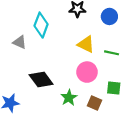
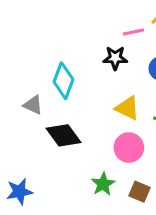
black diamond: (41, 79) -> (63, 135), moved

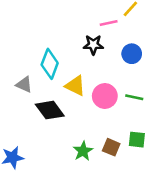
yellow triangle: (127, 108) -> (75, 86), moved
pink circle: (129, 148) -> (105, 96), moved
brown square: (140, 192) -> (111, 147), moved

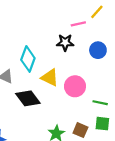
green line: (134, 97) -> (100, 103), moved

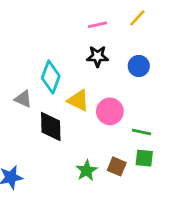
pink line: (78, 24) -> (98, 25), moved
black diamond: (28, 98) -> (51, 127), turned 35

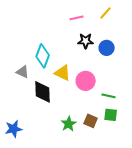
black star: (98, 56) -> (86, 41), moved

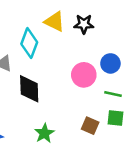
blue circle: (107, 48) -> (110, 63), moved
yellow triangle: (63, 73) -> (55, 22), moved
green star: (69, 124) -> (44, 133), moved

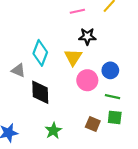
yellow triangle: (55, 22) -> (73, 57), moved, turned 36

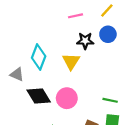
blue circle: (110, 70) -> (108, 34), moved
pink circle: (87, 80) -> (67, 98), moved
black diamond: (40, 92) -> (39, 96), turned -30

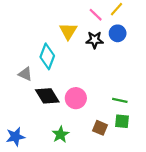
pink line: (75, 16) -> (96, 15), moved, turned 56
yellow triangle: (71, 61) -> (68, 31), moved

